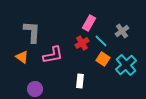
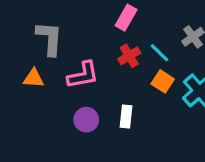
pink rectangle: (89, 23) -> (126, 18), moved
orange triangle: (22, 57) -> (34, 78), turned -32
purple circle: (35, 89) -> (86, 120), moved

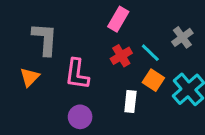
pink L-shape: (83, 75) -> (77, 74), turned 108
orange triangle: (34, 78) -> (30, 77), turned -50
white rectangle: (126, 116) -> (130, 102), moved

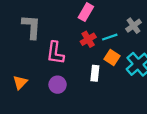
cyan line: (150, 53) -> (110, 37), turned -63
orange triangle: (30, 77) -> (20, 82), moved

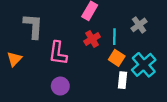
cyan line: (110, 37) -> (114, 37), turned -70
white rectangle: (95, 73) -> (123, 80), moved
orange triangle: (20, 82) -> (14, 59), moved

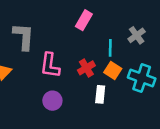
red cross: (92, 39) -> (86, 68), moved
cyan cross: (144, 65) -> (142, 78), turned -30
white rectangle: (123, 80) -> (100, 94), moved

